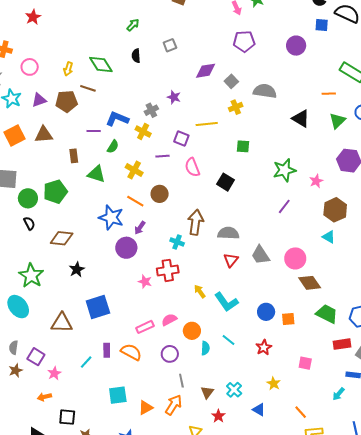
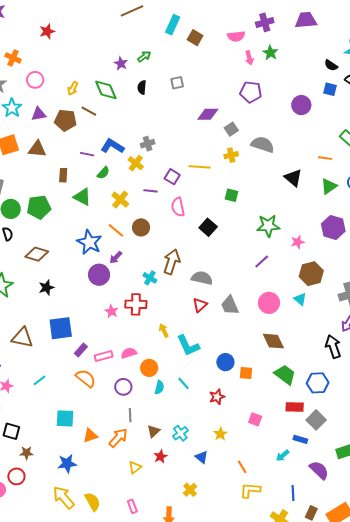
purple star: (174, 97) -> (121, 63), moved
pink circle: (295, 258) -> (269, 303), moved
purple rectangle: (107, 350) -> (81, 350), moved, turned 32

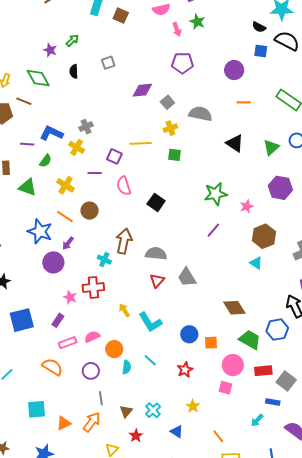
orange line: (325, 158) -> (244, 102), moved
green square: (231, 195) -> (174, 155), moved
pink circle: (269, 303) -> (233, 365), moved
purple rectangle: (81, 350) -> (58, 320), moved
blue hexagon: (318, 383) -> (277, 330), moved

